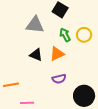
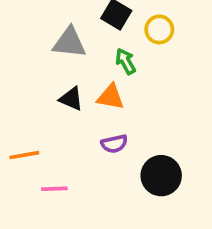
yellow circle: (84, 35) -> (159, 29), moved
orange triangle: (57, 54) -> (111, 97), turned 35

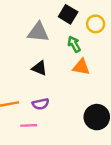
orange triangle: (111, 97) -> (81, 67), moved
purple semicircle: (114, 144) -> (41, 104), moved

